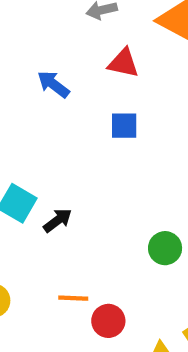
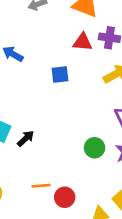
red triangle: (123, 63) -> (83, 42), moved

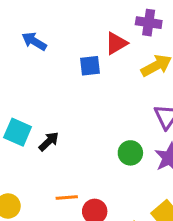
red triangle: (83, 42) -> (116, 43), moved, turned -36

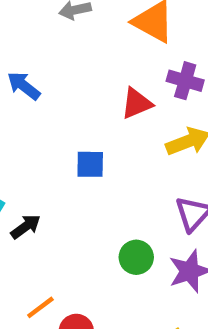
blue square: (90, 66) -> (90, 164), moved
orange line: (67, 198) -> (40, 307), turned -40

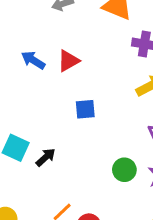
red triangle: (137, 103) -> (68, 61), moved

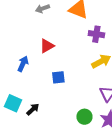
blue arrow: (33, 60) -> (23, 64), moved, turned 84

